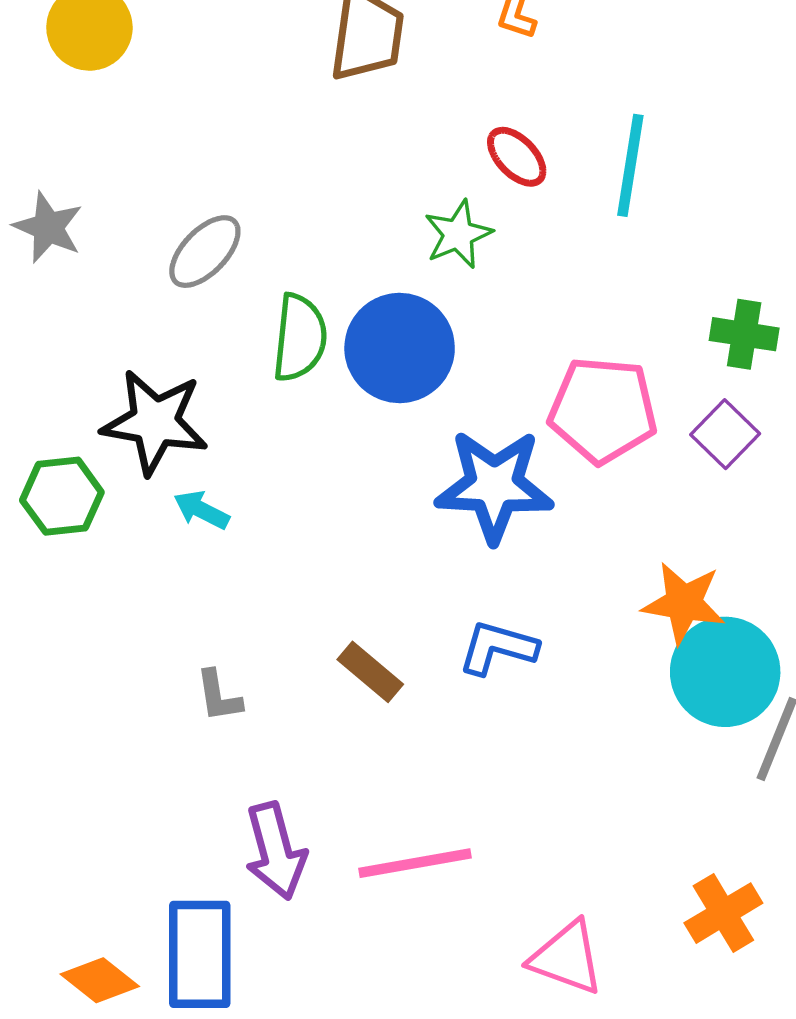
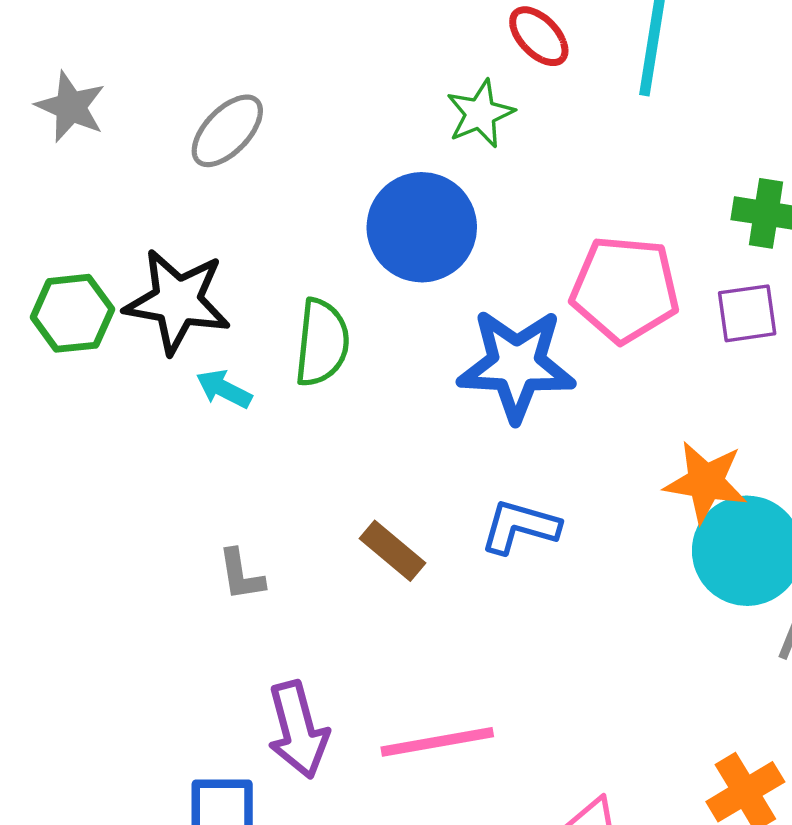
green semicircle: (300, 338) -> (322, 343), moved
purple square: (725, 434) -> (747, 313), turned 38
green hexagon: (62, 496) -> (72, 313), moved

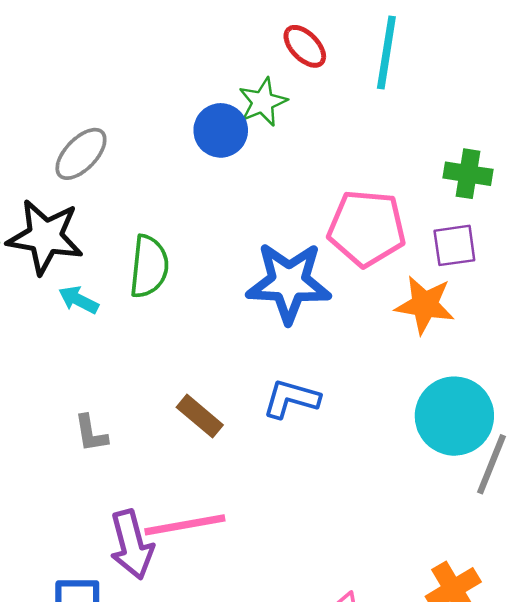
gray ellipse: (227, 131) -> (81, 154), moved
blue circle: (422, 227) -> (221, 130), moved, size x0.7
orange star: (706, 482) -> (425, 305), moved
pink line: (437, 742) -> (185, 525), moved

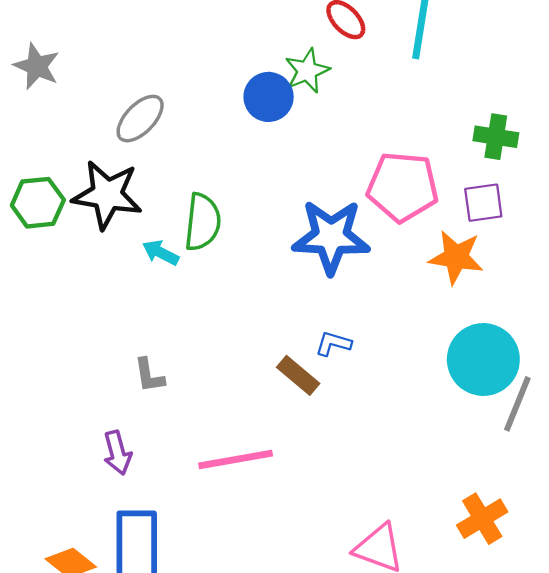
cyan arrow: (79, 300) -> (161, 253), moved
blue L-shape: (291, 399) -> (333, 344), size x0.7
brown rectangle: (200, 416) -> (298, 375), moved
purple arrow: (132, 545) -> (117, 453), moved, size x0.7

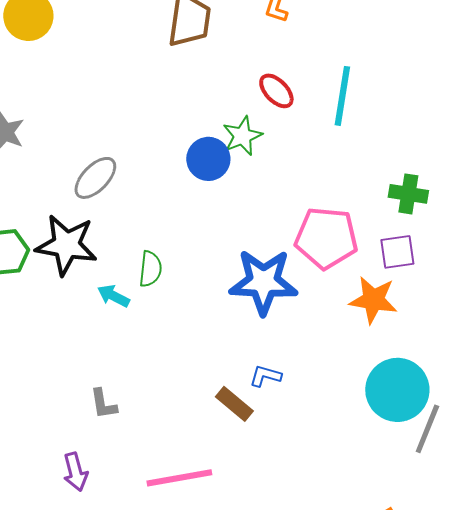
green semicircle: (203, 222) -> (150, 269), size x0.7

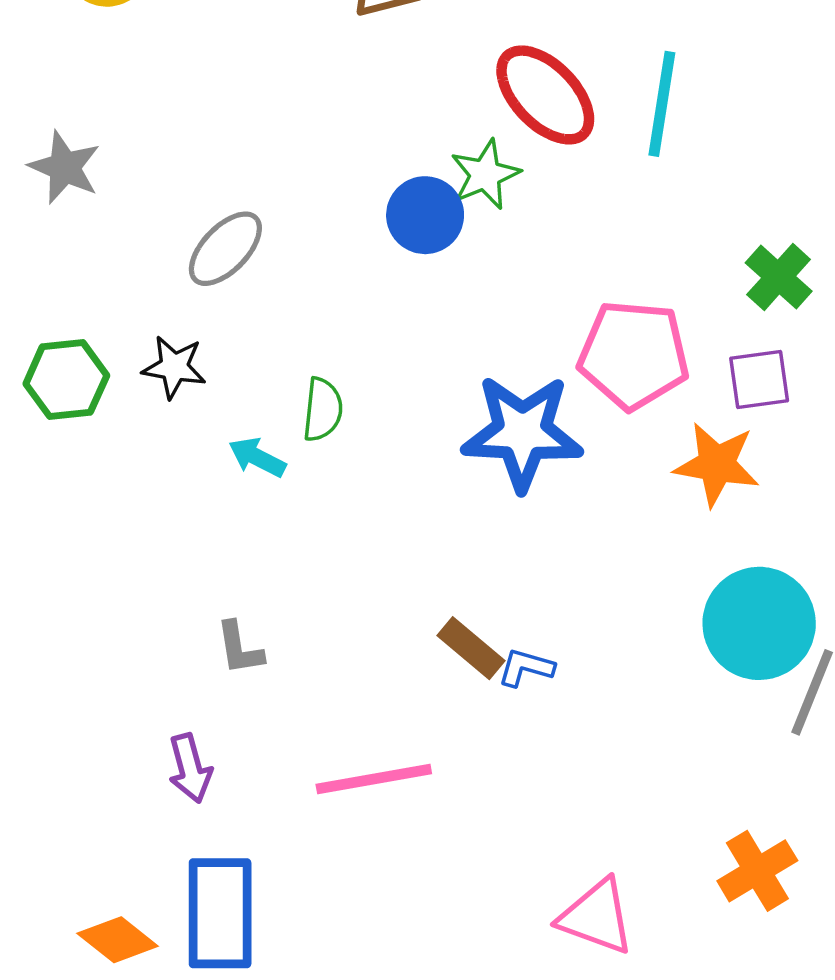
red ellipse: (276, 91) -> (545, 95), size x1.6
green cross: (408, 194) -> (779, 277), turned 33
black star: (66, 245) -> (174, 367), size x0.6
blue L-shape: (265, 376) -> (526, 668), moved

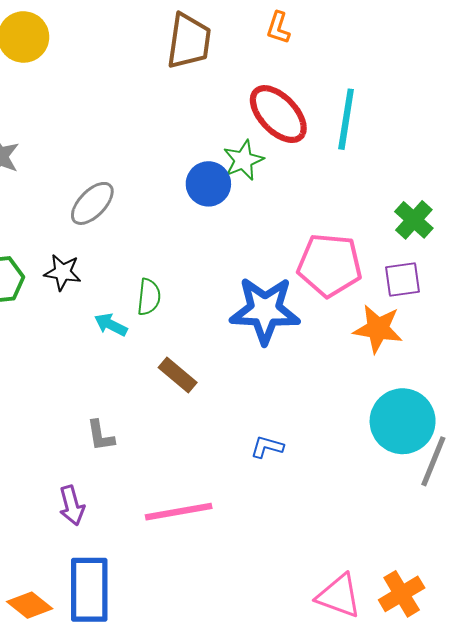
brown rectangle: (471, 648) -> (178, 375), moved
orange cross: (757, 871) -> (402, 594), moved
pink triangle: (597, 917) -> (339, 596), moved

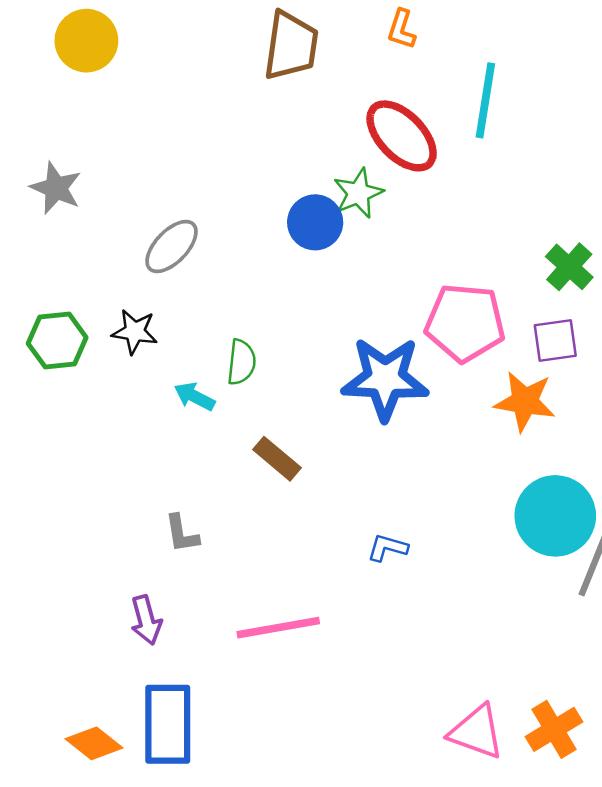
cyan line: (346, 119) -> (485, 100), moved

